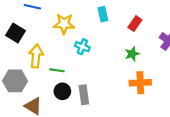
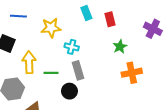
red rectangle: (135, 24) -> (110, 19), moved, turned -40
black circle: (62, 91) -> (69, 91), moved
gray rectangle: (84, 95) -> (78, 70), moved

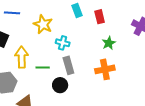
yellow star: (51, 28) -> (43, 24), turned 30
orange cross: (132, 73) -> (105, 69), moved

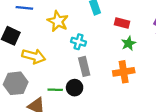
red rectangle: (100, 17) -> (122, 23), moved, turned -64
yellow arrow: (22, 57) -> (34, 56), turned 105
green line: (43, 68) -> (55, 90), moved

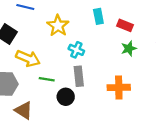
red rectangle: (122, 23) -> (125, 25), moved
green star: (129, 43) -> (129, 48), moved
green line: (55, 90) -> (47, 79), moved

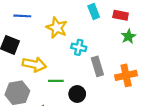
gray rectangle: (79, 76) -> (97, 66), moved

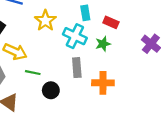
green star: (128, 36) -> (103, 44), moved
cyan cross: (79, 47) -> (75, 36), moved, size x1.5

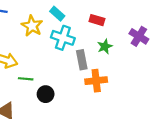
cyan rectangle: (85, 13) -> (57, 14), moved, turned -32
green star: (103, 44) -> (105, 46), moved
gray rectangle: (77, 68) -> (82, 60), moved

